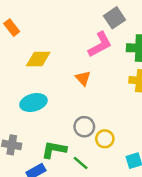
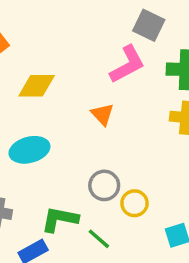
gray square: (115, 18) -> (149, 25), turned -30

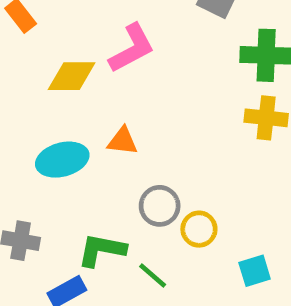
pink L-shape: (127, 64) -> (132, 48), moved
orange triangle: (102, 114) -> (122, 141), moved, turned -40

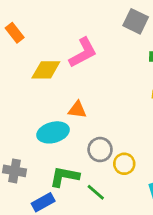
cyan ellipse: (62, 160) -> (53, 132), moved

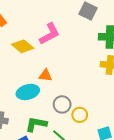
yellow diamond: (46, 70) -> (23, 46), turned 40

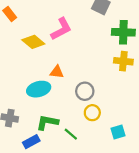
gray circle: (62, 104) -> (85, 91), moved

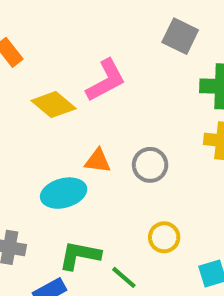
gray circle: (85, 91) -> (150, 165), moved

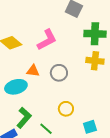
pink L-shape: (106, 80) -> (47, 40), moved
green L-shape: (80, 255) -> (24, 118), turned 120

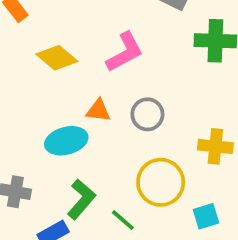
yellow cross: (95, 61) -> (215, 146), moved
yellow circle: (66, 109) -> (161, 182), size x1.6

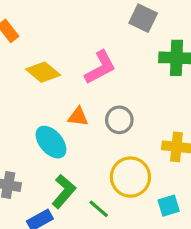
cyan ellipse: (66, 141) -> (51, 142), turned 64

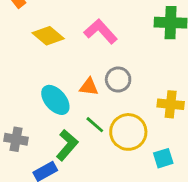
pink L-shape: (100, 67) -> (101, 31), turned -104
orange triangle: (78, 117) -> (89, 87), moved
green line: (99, 209) -> (95, 125), moved

